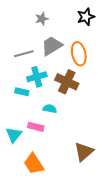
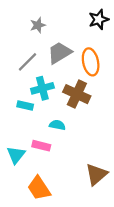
gray star: (42, 19) -> (38, 25), moved
gray line: (24, 54) -> (27, 62), turned -30

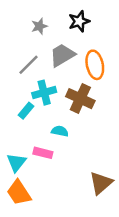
black star: (99, 19) -> (79, 21), moved
cyan rectangle: (25, 106) -> (26, 111), turned -63
orange trapezoid: (39, 188) -> (19, 193), moved

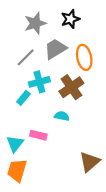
gray star: (39, 26) -> (35, 23), size x1.5
brown cross: (80, 99) -> (71, 87), turned 30
cyan semicircle: (60, 131) -> (62, 116), moved
orange trapezoid: (19, 193) -> (17, 170), turned 50

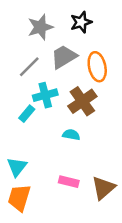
pink rectangle: (38, 135) -> (69, 182), moved

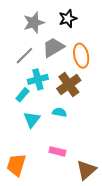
cyan triangle: (17, 167) -> (32, 120), moved
brown triangle: (103, 188) -> (86, 170), moved

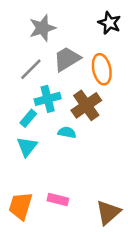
black star: (68, 19) -> (109, 23), moved, turned -30
cyan semicircle: (60, 112) -> (67, 132), moved
cyan triangle: (32, 120) -> (27, 147), moved
pink rectangle: (57, 151) -> (58, 200), moved

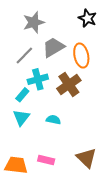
cyan semicircle: (67, 132) -> (53, 120), moved
orange trapezoid: (20, 206) -> (16, 165), turned 80
brown triangle: (108, 212) -> (86, 158), moved, turned -35

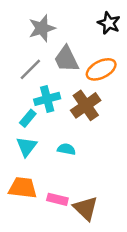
gray trapezoid: (53, 47) -> (66, 59), turned -85
orange ellipse: (81, 56) -> (101, 69), turned 75
brown triangle: (86, 158) -> (86, 208), moved
orange trapezoid: (16, 165) -> (23, 188), moved

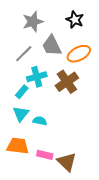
black star: (109, 23) -> (75, 20), moved
cyan semicircle: (66, 149) -> (40, 121), moved

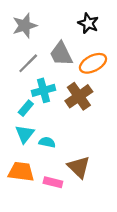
gray star: (33, 22) -> (25, 26), moved
brown triangle: (67, 162) -> (79, 167), moved

